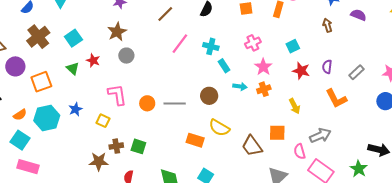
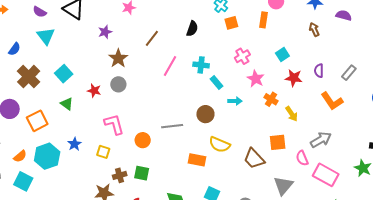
brown star: (117, 32) -> (118, 58), moved
red star: (93, 60) -> (94, 91), moved
orange cross: (264, 89) -> (271, 99), moved, turned -32
orange circle: (147, 103) -> (143, 140), moved

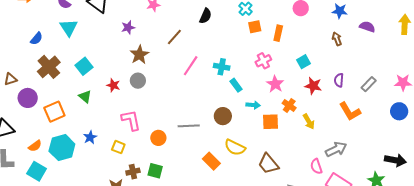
orange rectangle: (263, 20) -> (278, 33), moved
black semicircle: (192, 29) -> (206, 16), moved
orange square: (278, 142) -> (270, 122), moved
orange rectangle: (197, 160) -> (211, 161), turned 30

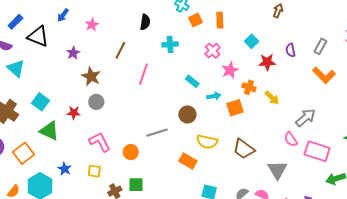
brown arrow: (337, 39) -> (278, 11), turned 56
cyan cross: (222, 67) -> (170, 44), moved
pink star: (275, 84) -> (230, 70), turned 30
green triangle: (85, 97) -> (49, 131), size x1.5
orange L-shape: (350, 111) -> (324, 75), moved

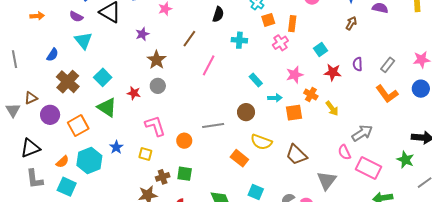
pink cross: (213, 51) -> (280, 43), moved

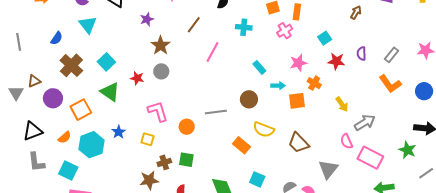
blue circle: (421, 89) -> (424, 91), moved
yellow arrow: (332, 108) -> (342, 104), moved
orange semicircle: (62, 162) -> (65, 137), moved

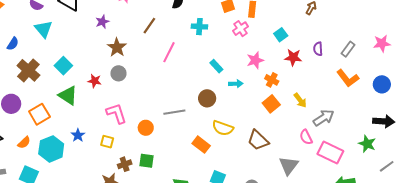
orange square: (297, 101) -> (271, 104), moved, turned -30

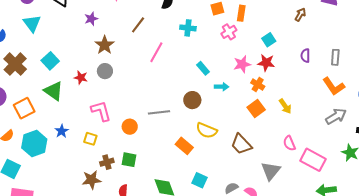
gray rectangle: (348, 49) -> (335, 57), turned -35
red star: (293, 57) -> (266, 63), moved
gray arrow: (324, 118) -> (336, 116), moved

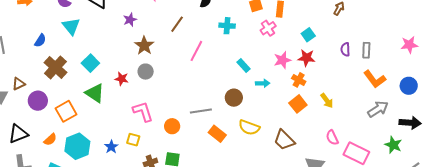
gray rectangle: (335, 57) -> (366, 50), moved
blue star: (62, 131) -> (111, 147), moved
orange rectangle: (184, 146) -> (217, 134), moved

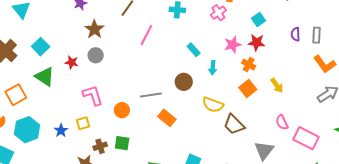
cyan arrow: (263, 83) -> (213, 68), turned 96
yellow semicircle: (249, 127) -> (213, 105), moved
yellow square: (133, 140) -> (83, 123), turned -32

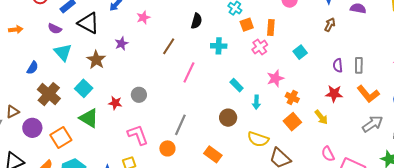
brown star: (94, 29) -> (96, 60), moved
red star: (257, 42) -> (334, 94), moved
gray line: (151, 95) -> (180, 125), moved, turned -55

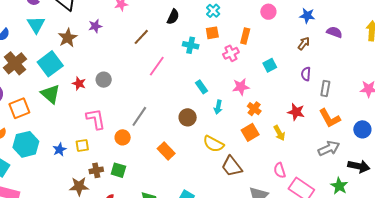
orange square: (247, 25) -> (212, 33), moved
purple semicircle: (338, 65) -> (306, 74), moved
cyan square: (84, 88) -> (50, 64), size x1.4

